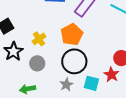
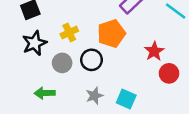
black circle: (74, 61) -> (92, 60), moved, size x0.7
red star: (111, 75) -> (154, 51), moved

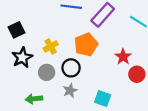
gray star: (94, 96) -> (70, 91), moved

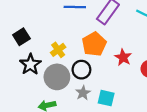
red star: (123, 57) -> (123, 57), moved
gray circle: (47, 72) -> (57, 77), size x1.5
cyan square: (103, 99) -> (106, 98), moved

